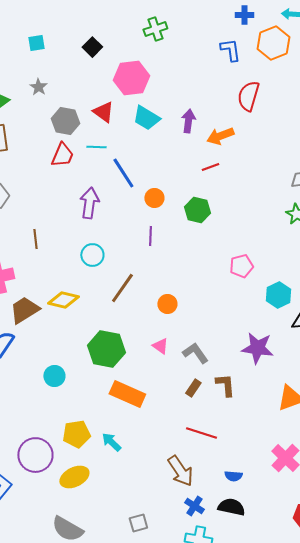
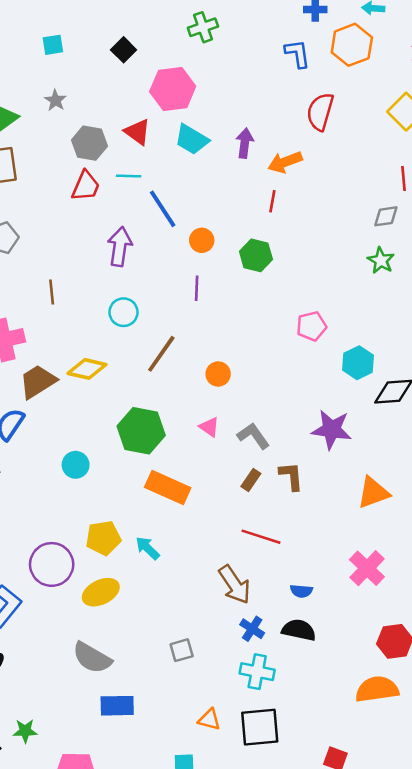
red line: (210, 167) -> (272, 201), turned -60

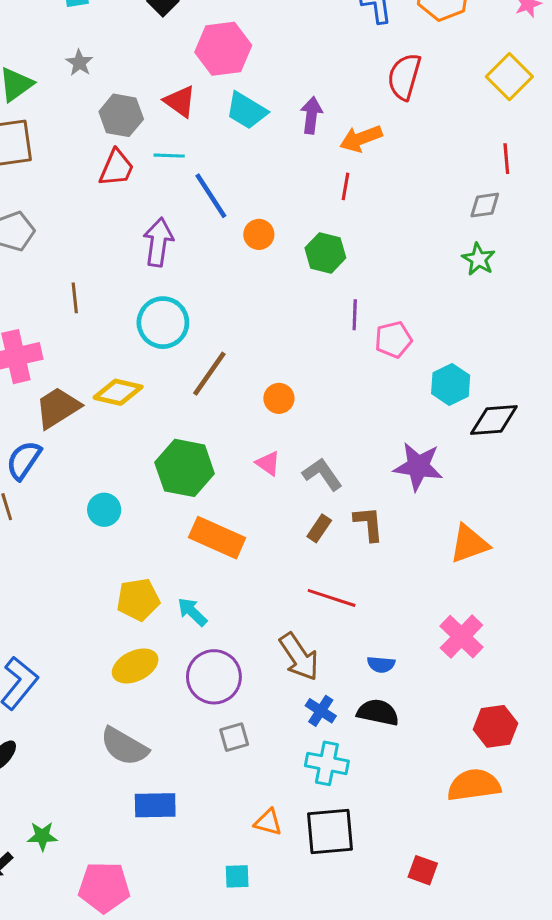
purple line: (197, 288) -> (355, 315), moved
cyan circle: (124, 312) -> (163, 323), size x1.4
purple circle: (52, 564) -> (214, 677), moved

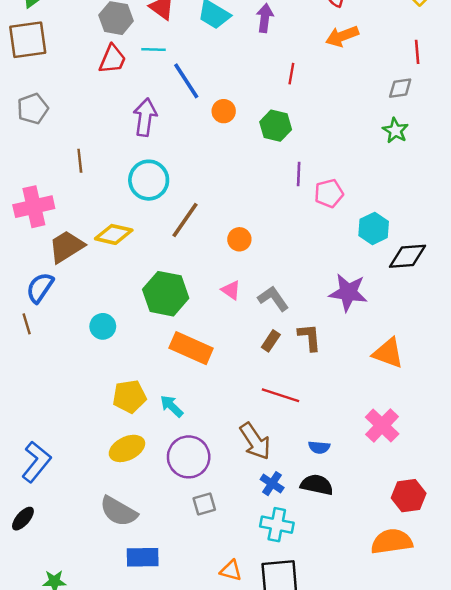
orange arrow: (361, 138) -> (342, 36), moved
orange triangle: (469, 544) -> (388, 353), turned 40

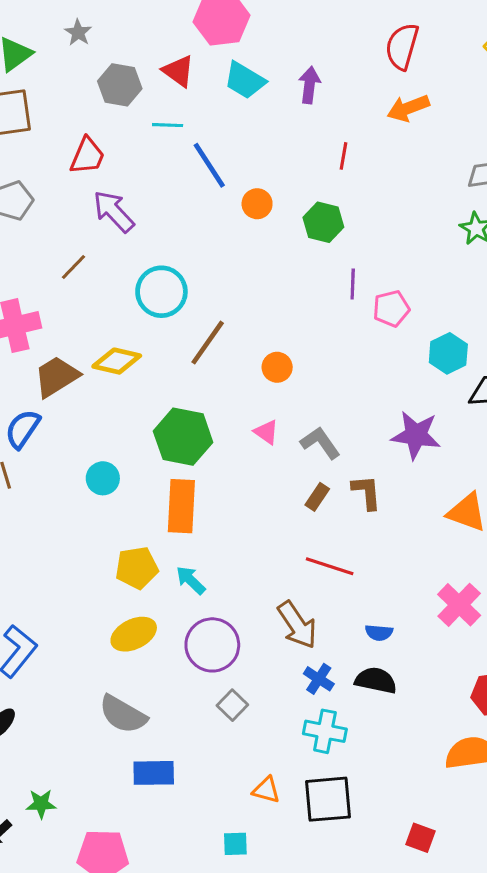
red trapezoid: (112, 59) -> (87, 156), moved
purple arrow: (145, 117) -> (114, 211), moved, turned -51
brown line: (80, 161) -> (73, 267), turned 50
orange rectangle: (191, 348) -> (181, 506), moved, turned 69
gray square: (204, 504) -> (232, 705), turned -30

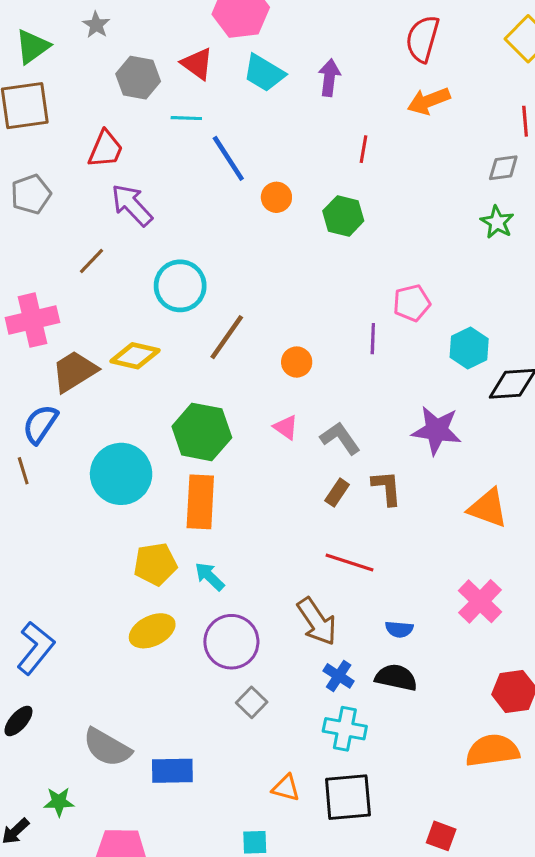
purple line: (353, 284) -> (373, 339), moved
cyan circle: (103, 478) -> (121, 474), size x1.8
gray semicircle: (123, 714) -> (107, 747), moved

